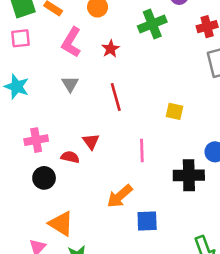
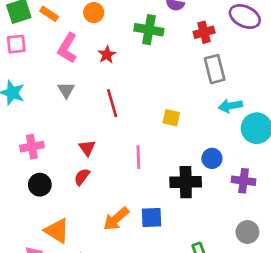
green cross: (152, 24) -> (149, 30), turned 32
red semicircle: (70, 157) -> (82, 177), moved, turned -66
orange arrow: (120, 196) -> (116, 219), moved
blue square: (147, 221) -> (152, 218), moved

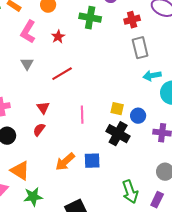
red line: (112, 103) -> (62, 74), turned 75
yellow square: (171, 118) -> (117, 109), moved
black cross: (186, 182) -> (118, 134), turned 30

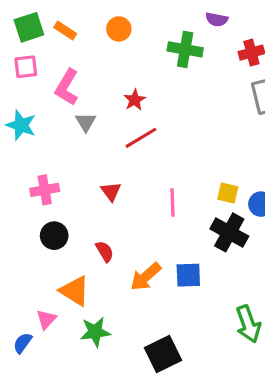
pink L-shape: (28, 32) -> (67, 87), moved
red star: (58, 37) -> (135, 100), moved
red semicircle: (39, 130) -> (105, 251), moved, turned 112

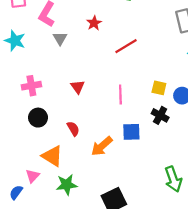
red line: (141, 138) -> (126, 46), moved
black cross: (229, 232) -> (160, 115), size x0.7
blue square: (188, 275) -> (131, 132), moved

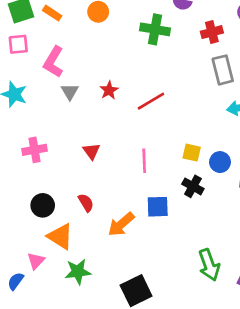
red star: (94, 23) -> (109, 90), moved
black circle: (38, 118) -> (43, 205), moved

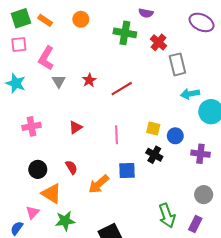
red cross: (212, 32) -> (159, 42), moved, turned -35
red triangle: (91, 151) -> (76, 127), turned 32

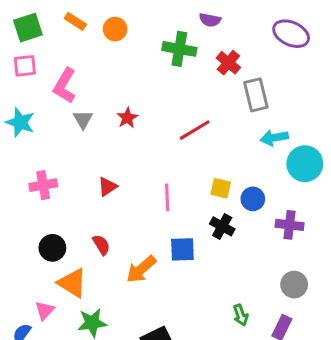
orange rectangle: (45, 20) -> (75, 21), moved
red line: (122, 89) -> (195, 130), moved
green arrow: (167, 216) -> (241, 315), size x0.6

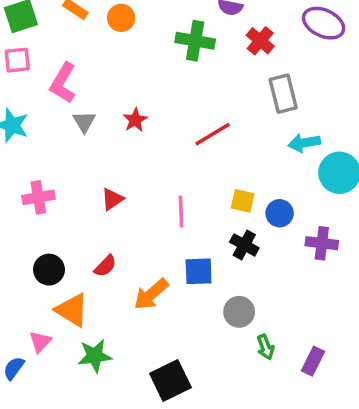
red cross: (228, 63) -> (260, 41), moved
red semicircle: (101, 245) -> (105, 266), turned 75
gray circle: (294, 285) -> (239, 312), moved

